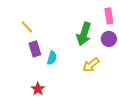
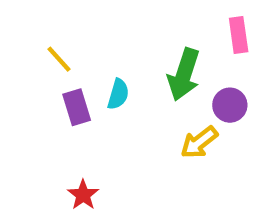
purple circle: (109, 39) -> (230, 105), moved
cyan semicircle: (52, 58) -> (118, 94), moved

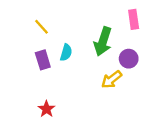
yellow line: (59, 59) -> (42, 27), moved

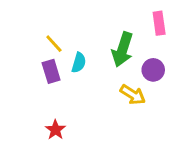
yellow line: (42, 27) -> (54, 44), moved
yellow arrow: (111, 80) -> (133, 95), turned -110

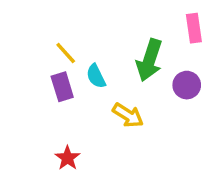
cyan semicircle: (79, 63) -> (96, 76), turned 138
yellow arrow: (133, 95) -> (128, 115), moved

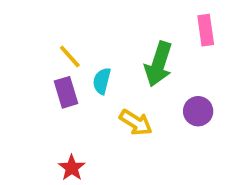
cyan semicircle: (96, 76) -> (102, 81), turned 40
purple circle: (187, 85) -> (198, 111), moved

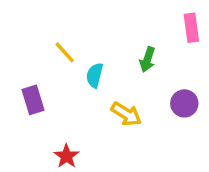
green arrow: (158, 64) -> (147, 59), size x0.6
purple rectangle: (66, 92) -> (33, 100), moved

